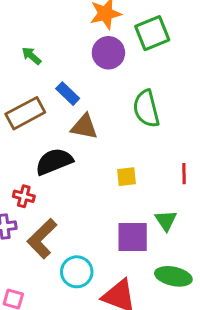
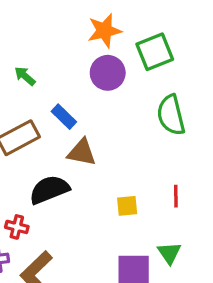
green semicircle: (146, 109) -> (171, 115), moved
red line: (184, 174) -> (176, 196), moved

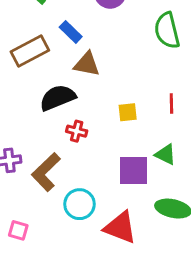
red cross: (17, 227) -> (77, 131), moved
green triangle: (169, 253) -> (166, 155), turned -30

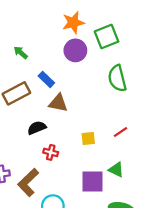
black semicircle: (58, 98) -> (37, 128), size x0.7
red line: (171, 103) -> (120, 132), turned 56

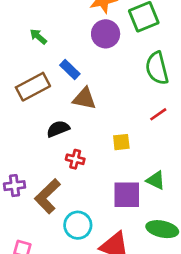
red line: (120, 132) -> (158, 114), moved

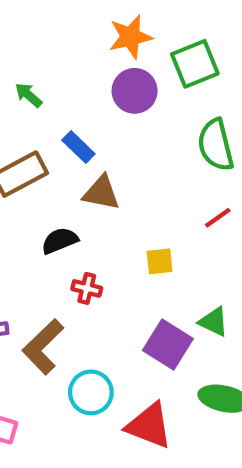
purple square: (127, 195) -> (168, 345), turned 32

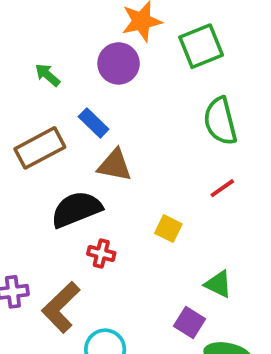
purple circle: (135, 91) -> (119, 63), moved
black semicircle: (60, 241) -> (76, 209), size x1.5
yellow square: (160, 261) -> (168, 229), turned 32
purple square: (168, 345) -> (190, 323), moved, size x0.7

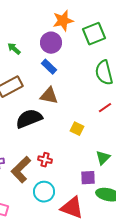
blue rectangle: (94, 123) -> (49, 67), moved
red cross: (101, 253) -> (45, 160), moved
green triangle: (218, 284) -> (103, 158), turned 49
purple square: (190, 323) -> (88, 178), turned -35

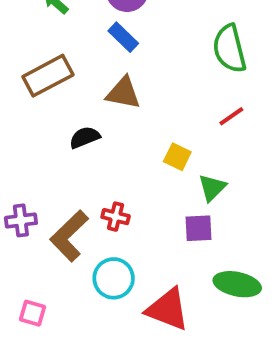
black semicircle: (29, 119) -> (85, 137), size x0.6
green triangle: (103, 158) -> (212, 188), moved
purple square: (88, 178) -> (199, 228), moved

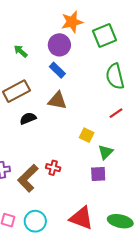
black semicircle: (85, 137) -> (28, 118), moved
cyan circle: (114, 278) -> (35, 221), moved
green ellipse: (237, 284) -> (120, 221), moved

